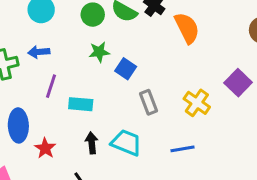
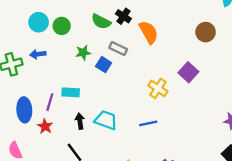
green circle: (93, 15) -> (62, 26), moved
purple line: (51, 86) -> (50, 102), moved
gray rectangle: (148, 102) -> (118, 49), moved, turned -42

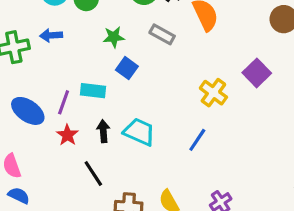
blue square: (104, 65) -> (127, 68), moved
blue ellipse: (24, 110) -> (28, 111), turned -55
blue line: (148, 123) -> (197, 140), turned -48
red star: (45, 126) -> (67, 135), moved

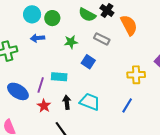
blue arrow: (51, 35) -> (38, 38), moved
blue square: (127, 68) -> (88, 62), moved
yellow cross: (213, 93) -> (136, 75), turned -36

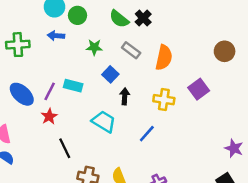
orange semicircle: (129, 25) -> (164, 58), moved, turned 30
black arrow: (67, 102) -> (125, 96), moved

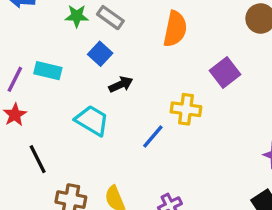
gray rectangle: (131, 50) -> (110, 18), moved
black arrow: (125, 96) -> (121, 84), turned 63
yellow cross: (164, 100) -> (186, 109), moved

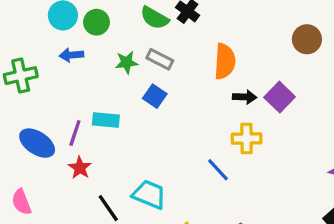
black arrow: (121, 84) -> (245, 97), moved, turned 35
cyan trapezoid: (92, 120) -> (149, 195), moved
blue line: (153, 136) -> (218, 170), turned -75

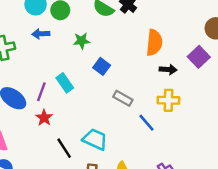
gray rectangle: (160, 59) -> (123, 98), moved
purple square: (280, 97) -> (199, 57), moved
cyan rectangle: (106, 120) -> (65, 83), turned 48

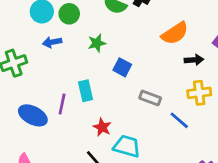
orange semicircle: (154, 43) -> (175, 33), turned 60
cyan rectangle: (65, 83) -> (86, 91), turned 30
red star: (44, 118) -> (102, 127), moved

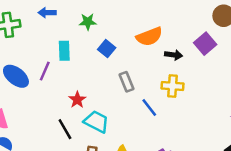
orange semicircle: (175, 33) -> (149, 37), moved
cyan rectangle: (86, 91) -> (64, 51), moved
gray rectangle: (150, 98) -> (127, 82), turned 36

